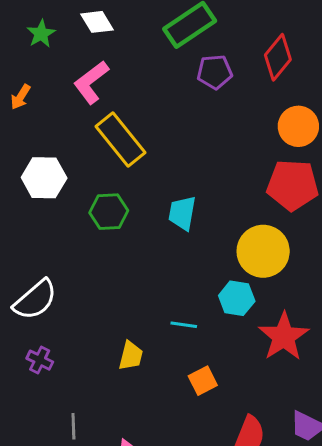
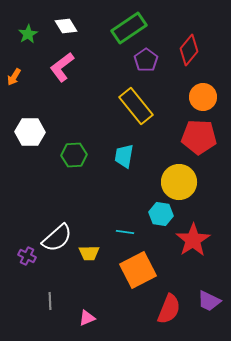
purple pentagon: (215, 72) -> (146, 60), turned -30
yellow rectangle: (120, 140) -> (136, 106), moved
white semicircle: (35, 300) -> (57, 238), moved
yellow trapezoid: (131, 356) -> (89, 253), turned 75
orange square: (203, 381) -> (138, 270), size x1.8

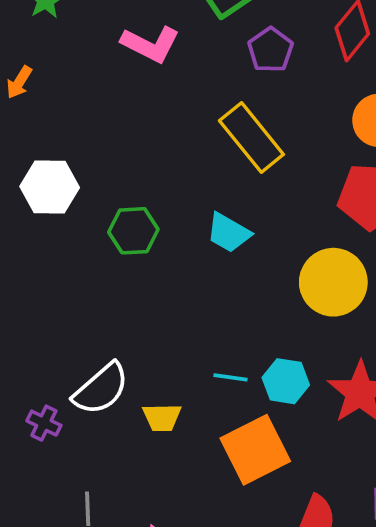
pink L-shape: (62, 67) -> (151, 44), moved, turned -116
cyan trapezoid: (124, 156) -> (229, 233), turned -70
cyan hexagon: (161, 214) -> (286, 381), moved

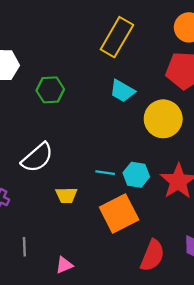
yellow rectangle: (251, 137) -> (117, 37), turned 69
cyan trapezoid: (229, 233) -> (122, 91), moved
white semicircle: (101, 389) -> (37, 158), moved

